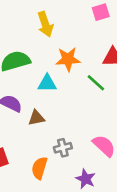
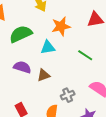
green line: (96, 83) -> (85, 55), moved

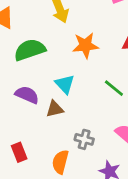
cyan triangle: (48, 47) -> (65, 84), moved, turned 49
gray cross: (68, 95) -> (84, 139), turned 32

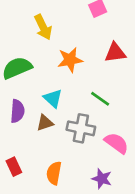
purple semicircle: (27, 95) -> (17, 111), turned 75
gray cross: (84, 139) -> (81, 128), moved, size x1.5

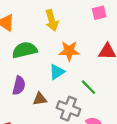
cyan triangle: (53, 98) -> (57, 72), moved, turned 35

